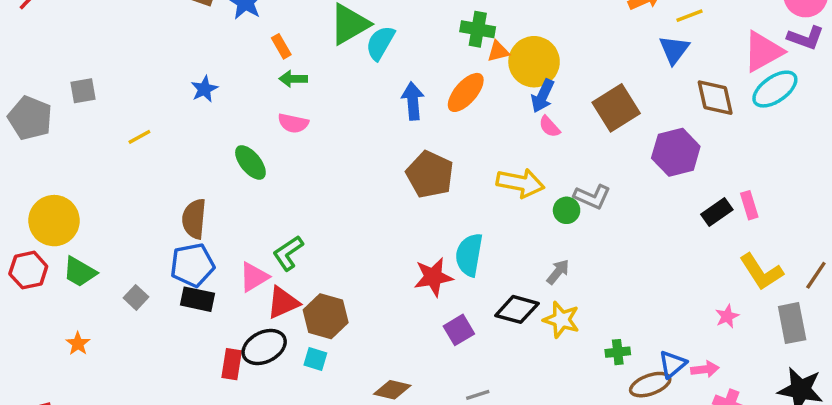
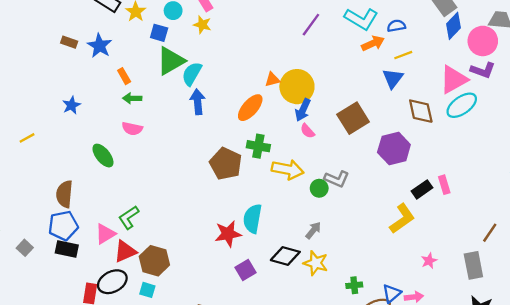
green cross: (478, 29) -> (258, 146), moved
blue arrow: (413, 101) -> (198, 102), moved
yellow L-shape: (761, 272) -> (402, 219), moved, turned -92

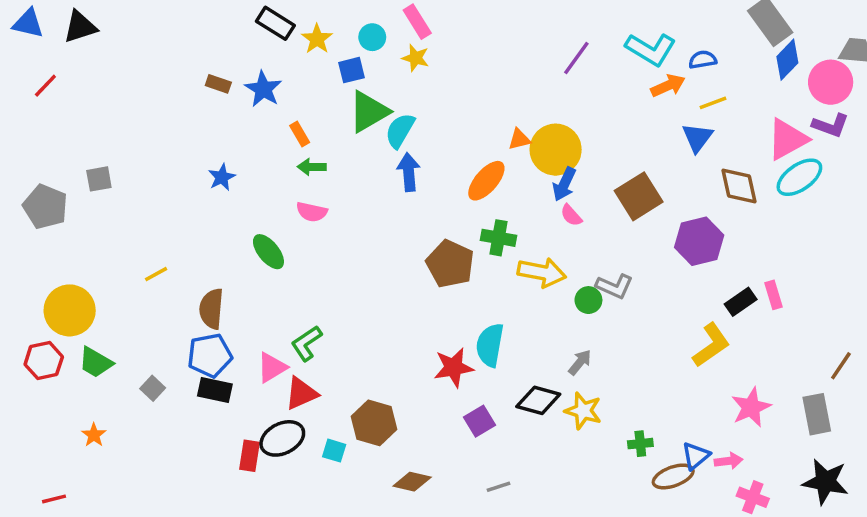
blue square: (159, 33) -> (352, 70), turned -30
yellow line: (27, 138) -> (156, 274), moved
brown hexagon: (154, 261) -> (374, 423), moved
pink star: (429, 261) -> (751, 407), size x1.6

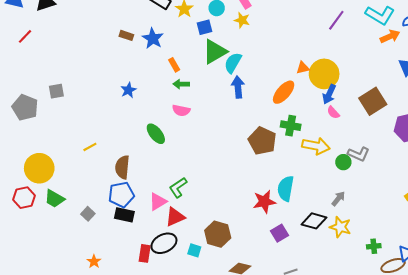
orange star: (94, 435) -> (94, 261), moved

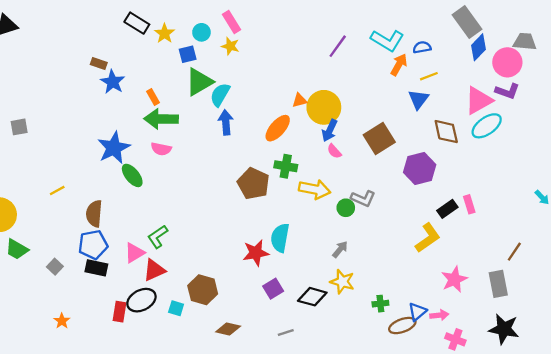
orange arrow: (390, 36) -> (399, 65), turned -36
blue star: (153, 38) -> (113, 82), moved
green arrow: (181, 84) -> (161, 119), size x1.8
blue star: (128, 90) -> (114, 148), moved, size x1.8
black diamond: (314, 221) -> (312, 297), moved

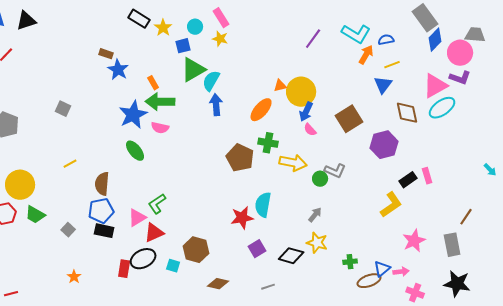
gray square: (19, 127) -> (63, 109), moved, turned 35
blue star: (114, 148) -> (133, 115), moved

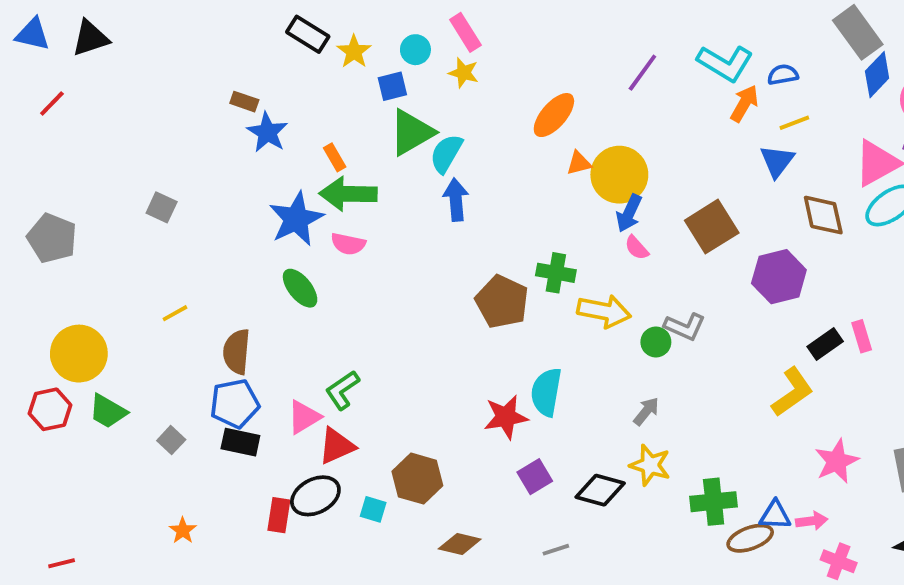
orange ellipse: (261, 110) -> (554, 115), moved
green cross: (350, 262) -> (714, 502), size x1.6
blue triangle: (382, 269) -> (775, 515), turned 42

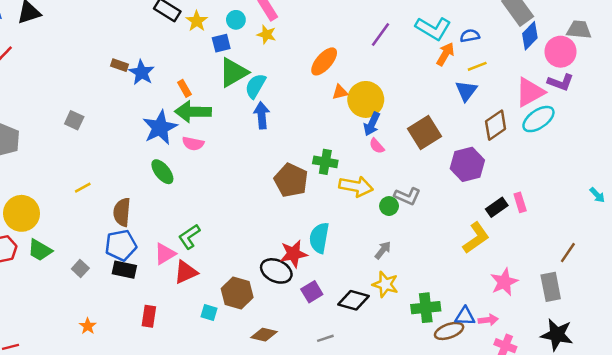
brown rectangle: (244, 102) -> (120, 65), moved
brown diamond: (823, 215) -> (496, 125), turned 68
black ellipse: (315, 496) -> (276, 271), moved, turned 52

